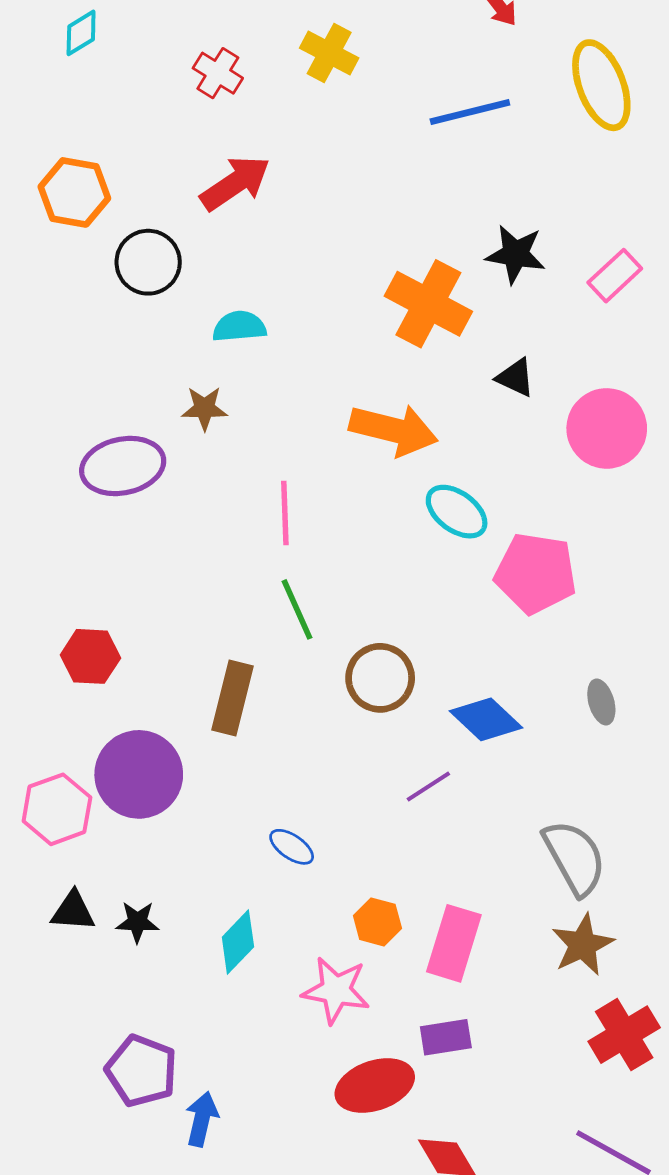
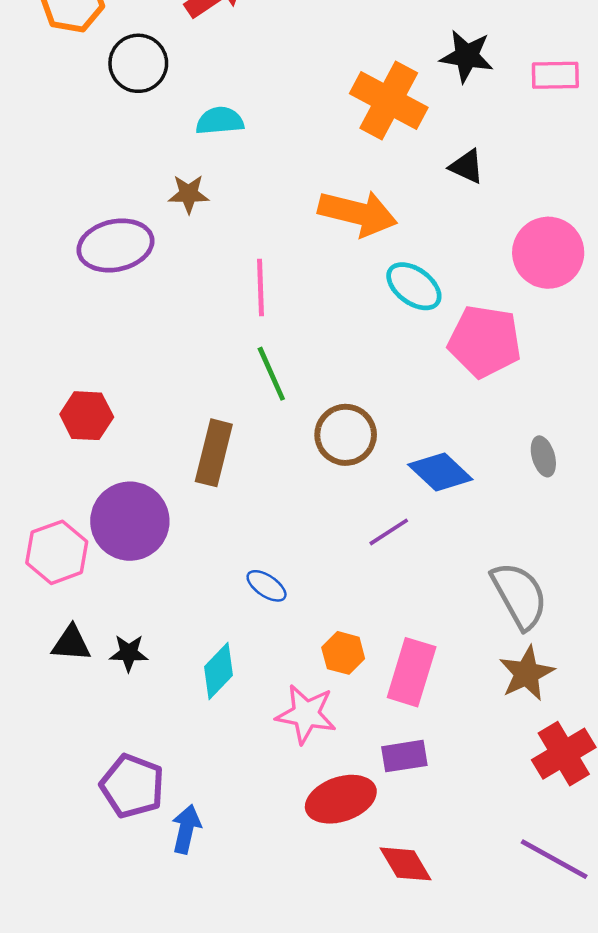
pink rectangle: (615, 276) -> (555, 75), turned 42
pink circle: (607, 428) -> (548, 253), moved

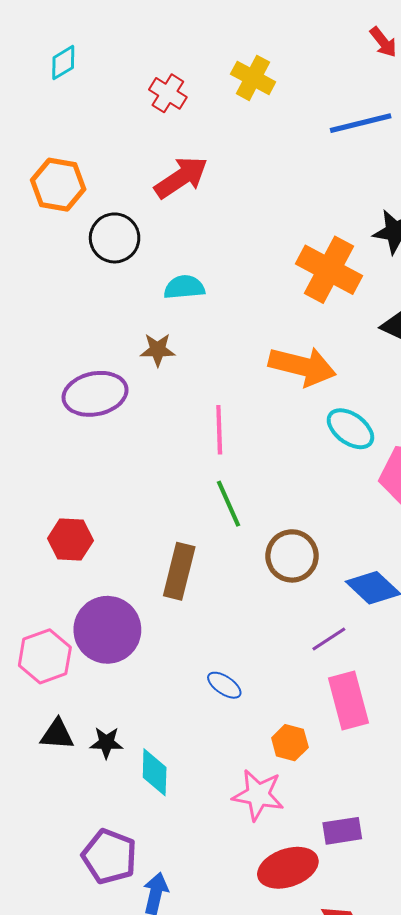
cyan diamond: (219, 671) -> (155, 772), moved, turned -42
pink rectangle: (412, 672) -> (348, 701), moved, turned -32

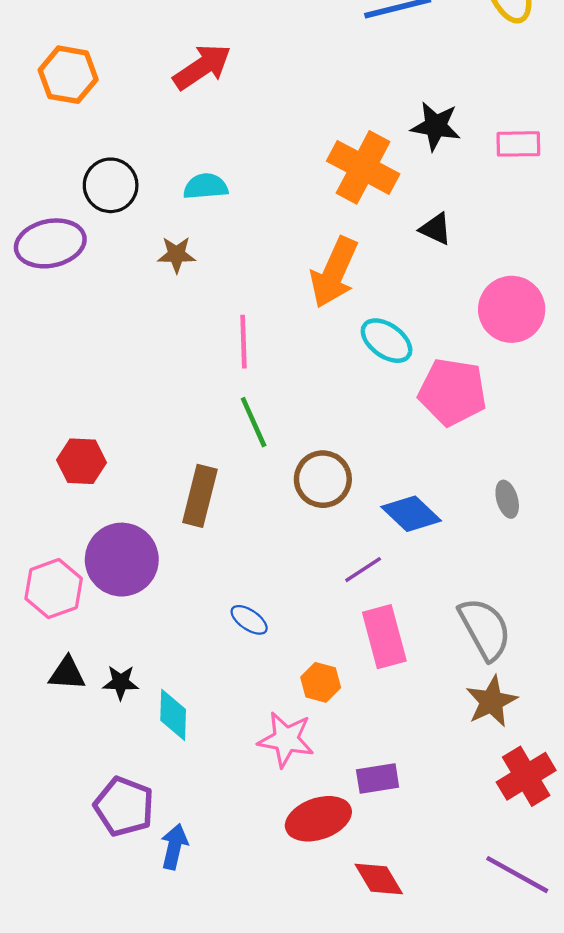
black circle: (115, 238) -> (111, 185), moved
orange arrow: (302, 366) -> (334, 272), turned 100
purple ellipse: (95, 394) -> (50, 243), moved

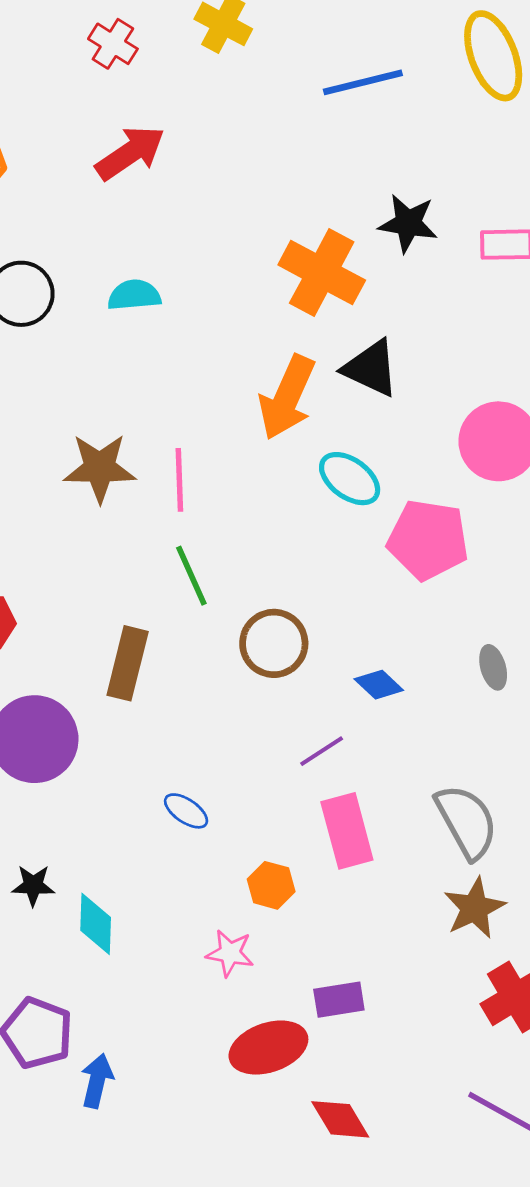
black triangle: (436, 229) -> (371, 368), moved, size x1.5
brown star: (177, 255) -> (100, 468), moved, size x1.6
blue diamond: (411, 514) -> (379, 685), size x0.7
pink star: (286, 739) -> (230, 953), size x0.7

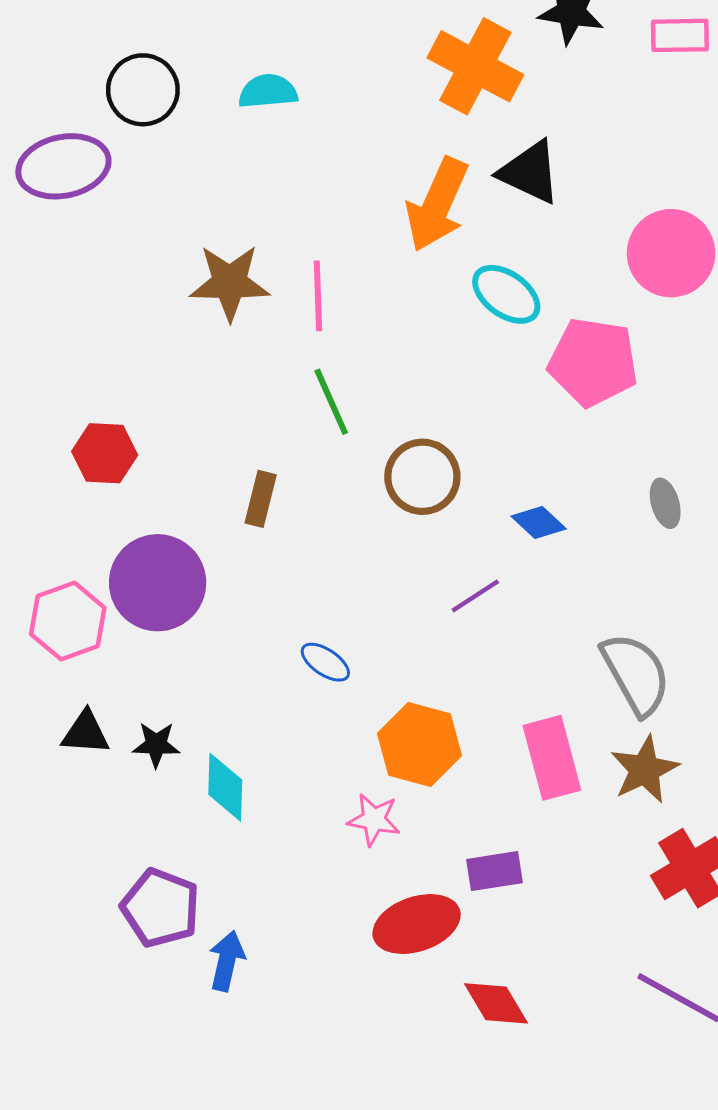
brown rectangle: (128, 663) -> (261, 499), size x0.7
pink rectangle: (347, 831) -> (552, 758), moved
orange hexagon: (271, 885) -> (419, 745), size x1.6

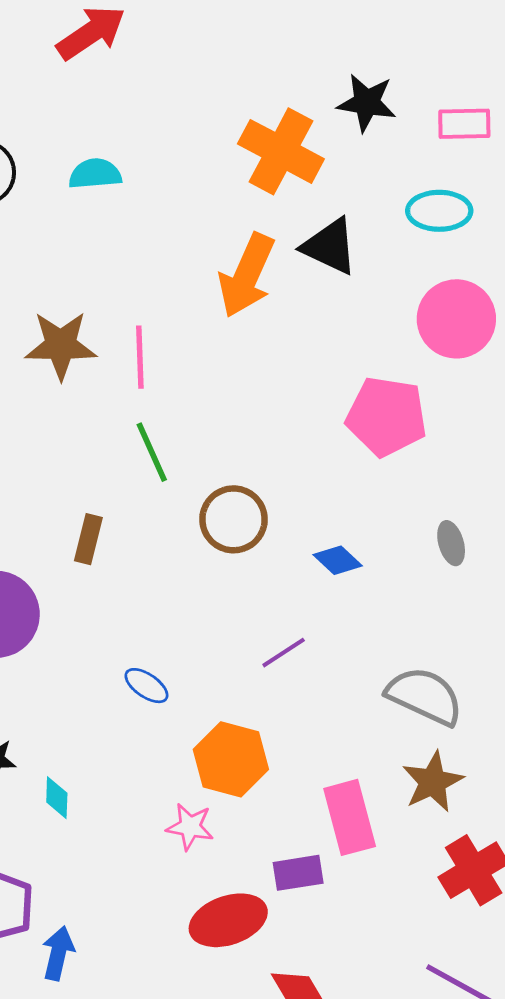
cyan ellipse: (506, 294) -> (439, 211), moved, turned -36
purple line: (475, 596) -> (284, 653), moved
gray semicircle: (636, 674) -> (425, 696), turned -36
pink rectangle: (552, 758) -> (350, 817), moved
cyan diamond: (225, 787) -> (57, 798), size x0.7

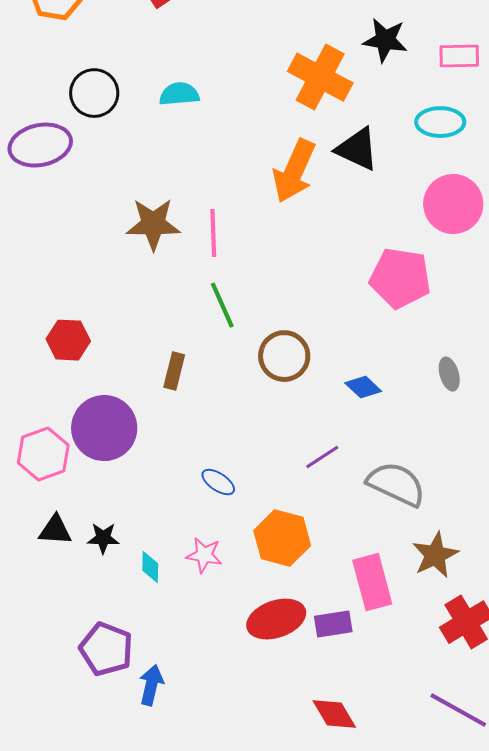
gray semicircle: (425, 696) -> (396, 484), moved
pink star: (190, 827) -> (204, 555), moved
red ellipse: (228, 920) -> (276, 619), moved

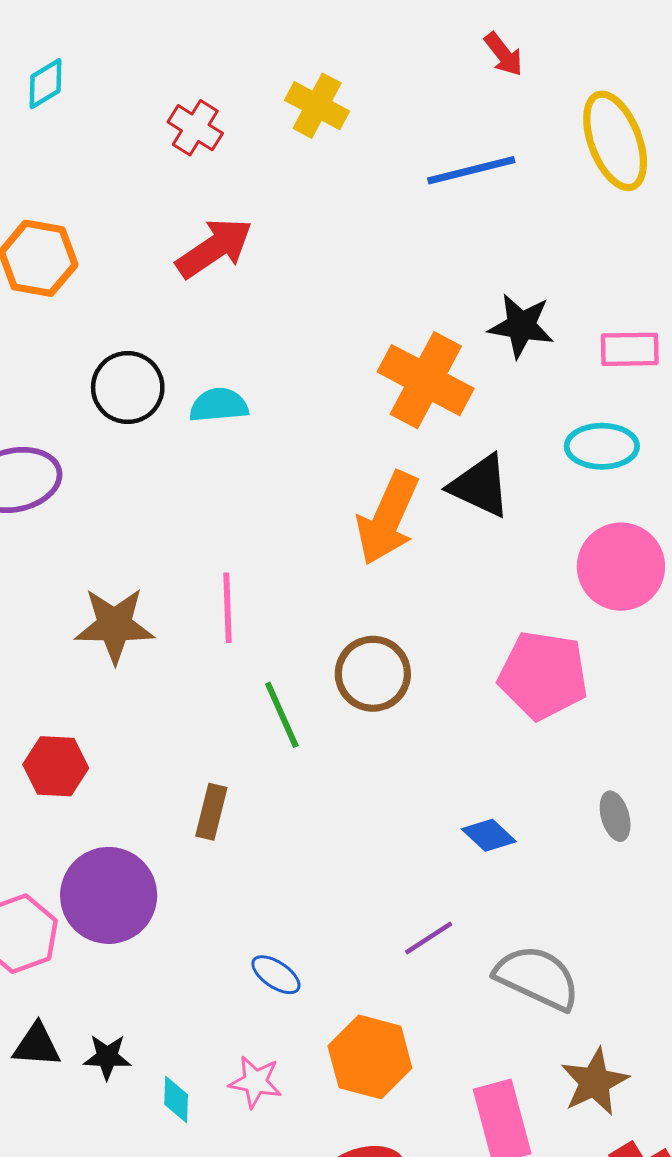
black circle: (94, 93) -> (128, 387), moved
brown star: (153, 224) -> (114, 625), moved
pink line: (213, 233) -> (228, 608), moved
brown circle: (284, 356) -> (373, 674), moved

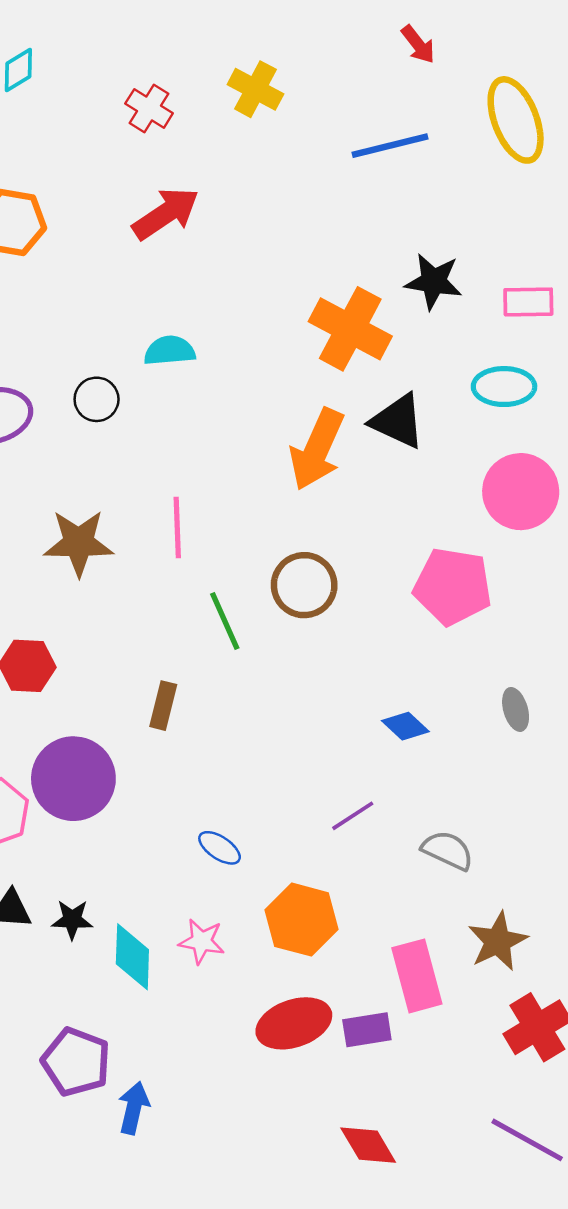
black circle: (128, 387) -> (97, 399), moved, size x0.7
gray semicircle: (537, 978) -> (448, 850), size x0.7
cyan diamond: (176, 1099) -> (132, 957), size x1.6

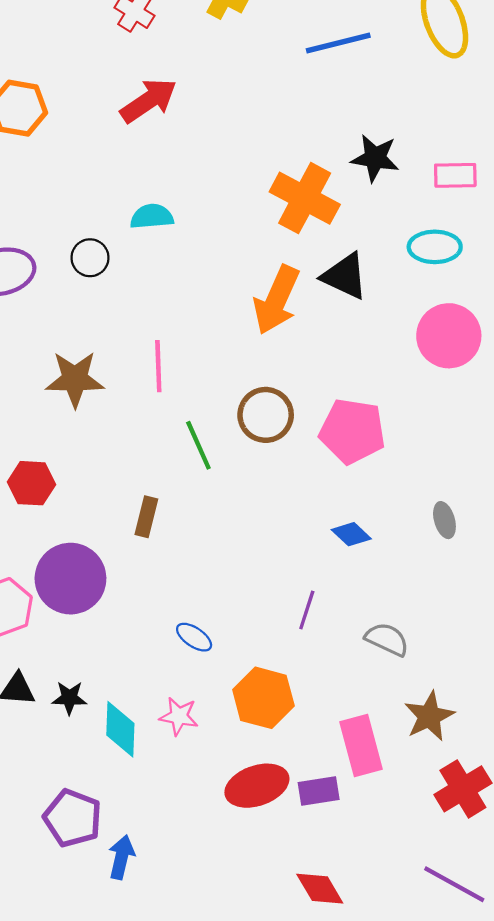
pink pentagon: (453, 586) -> (352, 431), moved
purple line: (353, 816) -> (307, 610), turned -39

